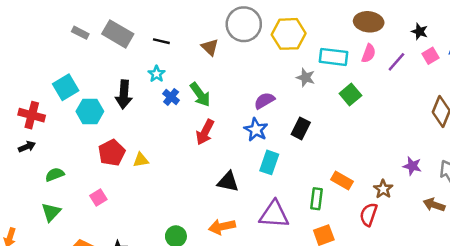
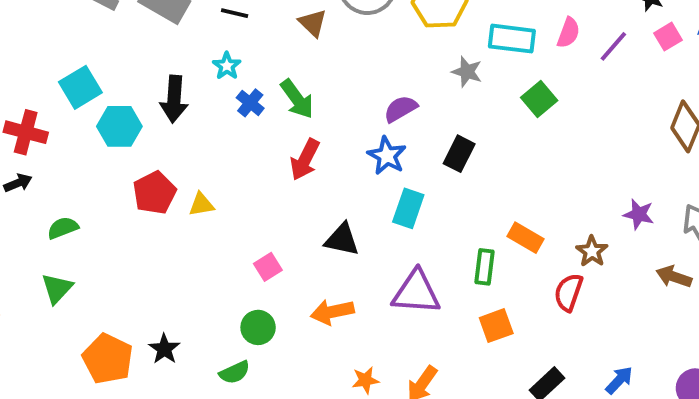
pink square: (98, 198) -> (268, 267), moved

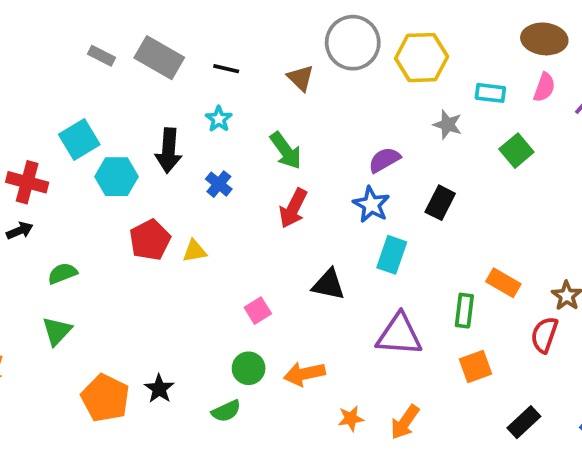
cyan rectangle: (512, 39) -> (490, 93), size x0.7
blue cross: (250, 103) -> (219, 184), moved
orange arrow: (332, 312) -> (304, 374), moved

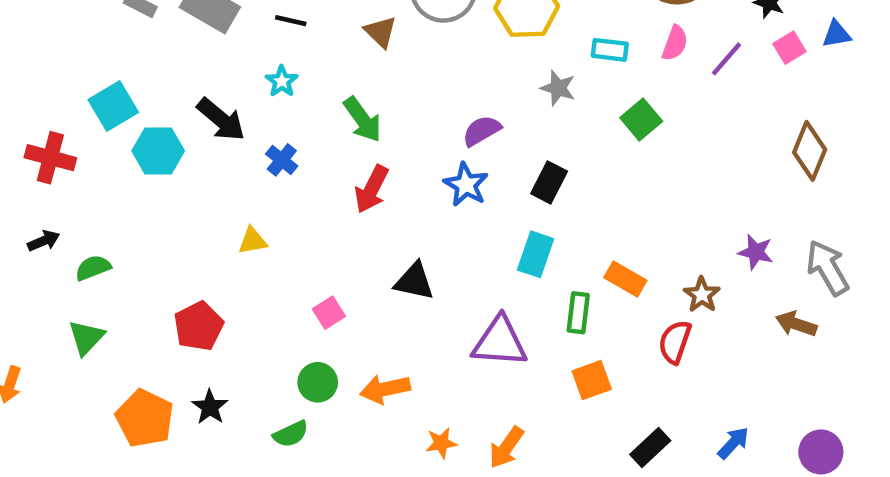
black arrow: (169, 151) -> (221, 119), turned -54
black arrow: (20, 231) -> (44, 241), moved
red pentagon: (150, 240) -> (199, 326), moved
cyan rectangle: (392, 255) -> (536, 254), moved

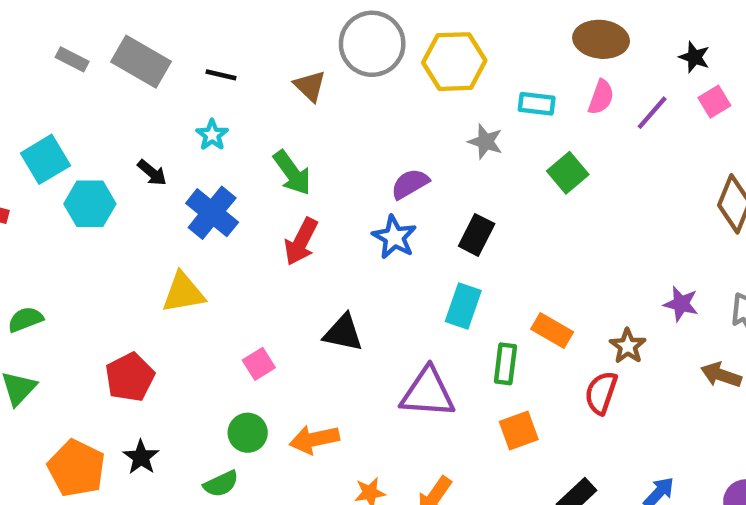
black arrow: (221, 119) -> (152, 173), size x0.6
blue cross: (282, 160) -> (212, 213), size x1.6
yellow triangle: (253, 241) -> (183, 293), size x1.5

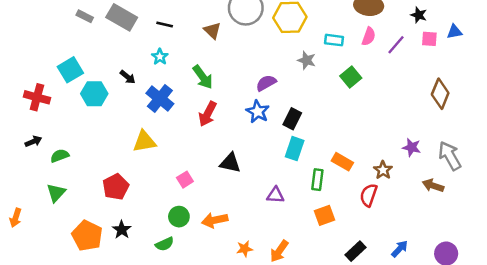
pink square: (714, 102) -> (429, 39), turned 35
black rectangle: (477, 235) -> (292, 119), moved
purple triangle: (428, 393) -> (276, 195), size x0.6

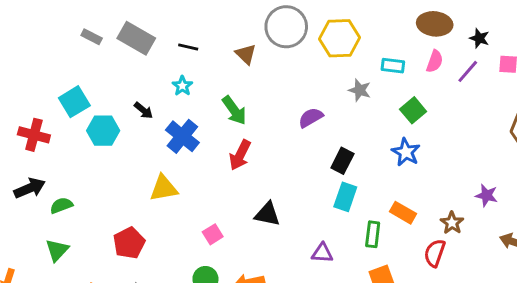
black star: (419, 15) -> (479, 38), moved
blue star: (258, 112) -> (406, 152), moved
black arrow: (33, 141) -> (30, 188), size x1.5

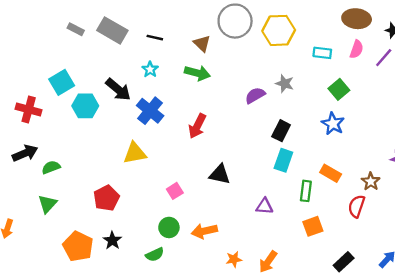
gray star: (360, 90) -> (285, 84), moved
black arrow: (143, 110) -> (118, 89), size x1.6
green arrow: (234, 110) -> (197, 73), moved, turned -40

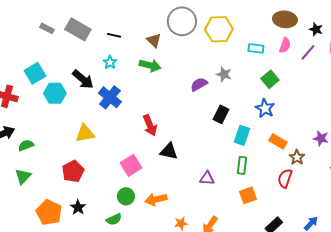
red arrow: (197, 126) -> (150, 125), moved, turned -50
yellow triangle: (135, 153) -> (85, 133), moved
cyan rectangle: (283, 160) -> (242, 135), moved
orange rectangle: (331, 173) -> (278, 141), moved
pink square: (175, 191) -> (131, 165), size x1.5

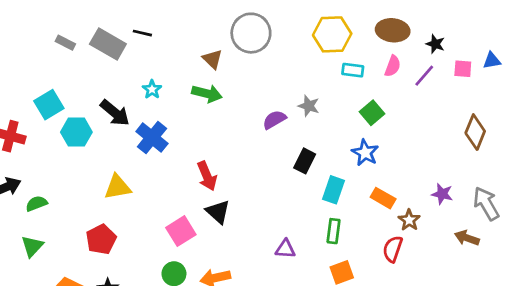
yellow hexagon: (219, 29) -> (332, 34), moved
black line: (114, 35) -> (142, 33), moved
black triangle: (169, 151) -> (218, 212), moved, turned 30

